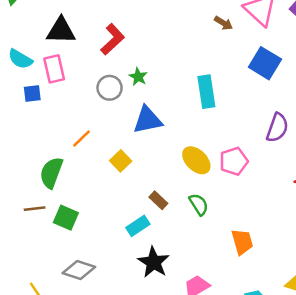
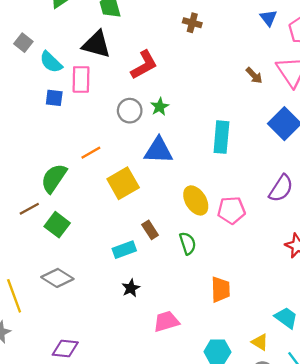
yellow square: (121, 161) -> (123, 183), size x1.5
brown line: (35, 209) -> (29, 209), turned -36
black star: (154, 262) -> (131, 288), size x0.6

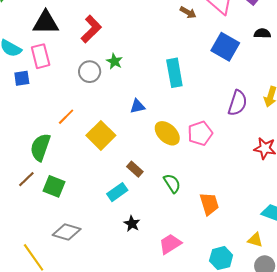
blue triangle: (159, 150) -> (137, 106), moved, size x0.6
green semicircle: (188, 243) -> (172, 183), moved

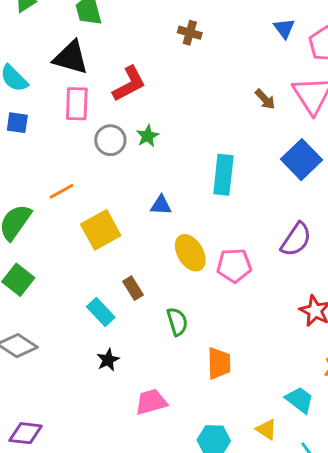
pink rectangle: (41, 56) -> (77, 104), moved
cyan rectangle: (117, 192) -> (101, 312), turned 66

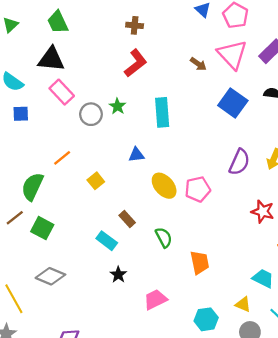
red L-shape: (129, 84) -> (136, 63), moved
pink rectangle: (77, 104) -> (62, 92), turned -35
cyan rectangle: (223, 175) -> (162, 112), moved
yellow square: (101, 230) -> (96, 181), size x0.6

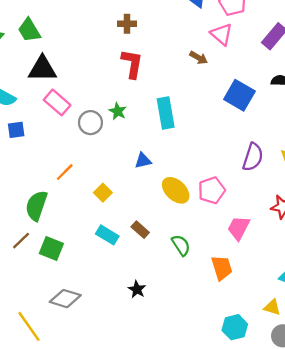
green trapezoid: (58, 22) -> (29, 30), moved
pink triangle: (232, 54) -> (222, 34), moved, size x0.7
red L-shape: (136, 63) -> (132, 64), turned -36
cyan rectangle: (107, 241) -> (107, 235), moved
pink trapezoid: (155, 299) -> (239, 228), moved, turned -30

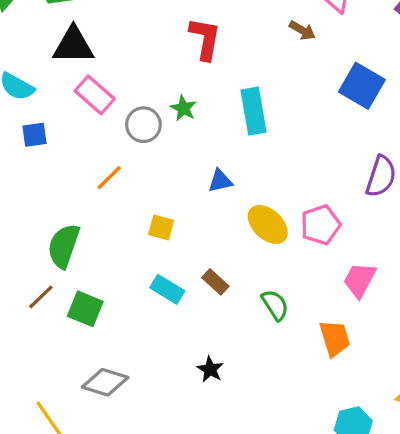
orange line: (65, 172) -> (109, 178), moved
yellow square: (103, 193) -> (161, 227), turned -30

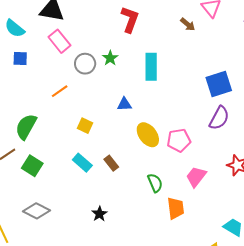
blue square: (362, 86) -> (219, 84), moved, turned 32
green semicircle: (275, 305) -> (155, 183), moved

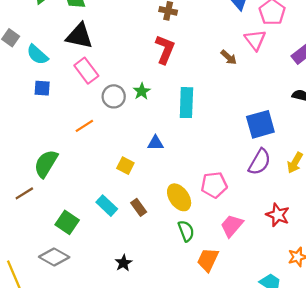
yellow square: (85, 126) -> (125, 166), moved
yellow ellipse: (148, 135) -> (179, 197), moved
green square: (32, 166) -> (67, 222), moved
orange trapezoid: (176, 208) -> (208, 260), turned -150

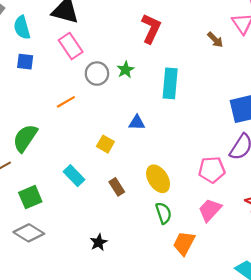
cyan semicircle: (37, 55) -> (22, 28), turned 30
pink pentagon: (214, 185) -> (212, 170), moved
cyan rectangle: (107, 206) -> (74, 176), moved
green square: (67, 222) -> (30, 197), moved, turned 30

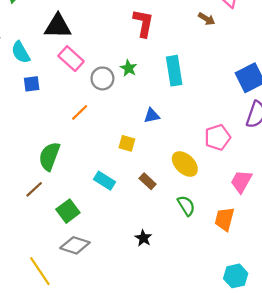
pink pentagon: (212, 170) -> (218, 137), moved
green semicircle: (163, 213) -> (186, 206), moved

